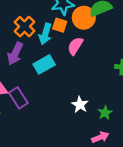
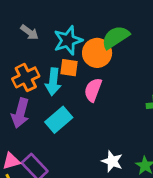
orange cross: (25, 27) -> (26, 77), turned 30

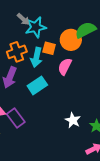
cyan star: (68, 40) -> (36, 27), moved

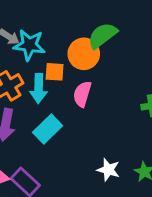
cyan star: (36, 27) -> (29, 45), turned 30

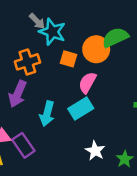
cyan arrow: (39, 88) -> (47, 114), moved
cyan rectangle: (48, 129) -> (81, 109), moved

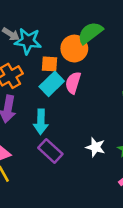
cyan rectangle: (81, 109) -> (52, 84), moved
purple rectangle: (23, 145) -> (50, 151), moved

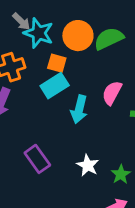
orange circle: (74, 49) -> (78, 36), moved
pink semicircle: (73, 83) -> (112, 93), moved
cyan arrow: (41, 122) -> (79, 109), moved

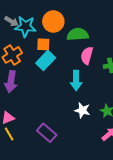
green semicircle: (109, 39) -> (78, 34), moved, turned 35
cyan arrow: (79, 109) -> (76, 81), moved
purple rectangle: (37, 159) -> (47, 133), moved

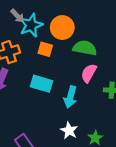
cyan star: (25, 26) -> (31, 25), turned 30
cyan rectangle: (46, 60) -> (42, 84), moved, turned 48

